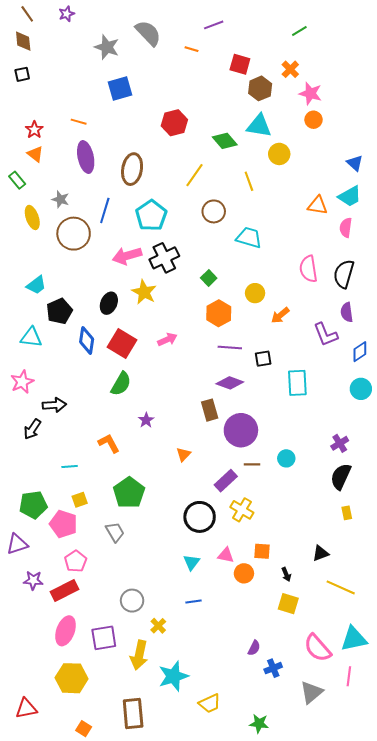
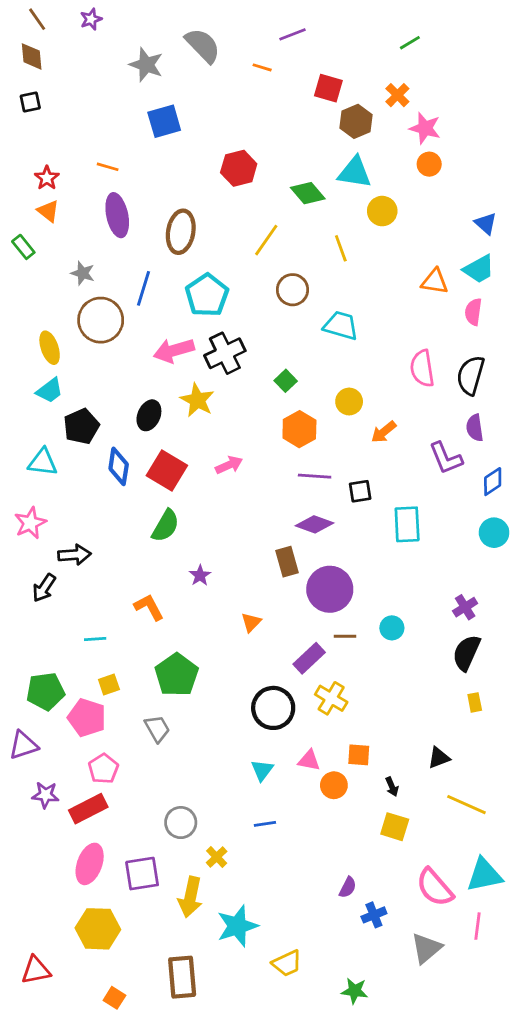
yellow ellipse: (32, 217) -> (50, 348), moved

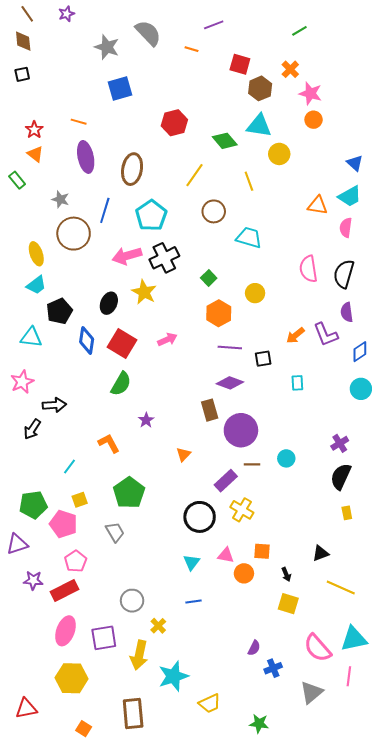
orange arrow: (384, 432) -> (295, 335), moved
cyan rectangle: (407, 524) -> (297, 383), size x0.6
cyan line: (95, 639) -> (70, 467), turned -49

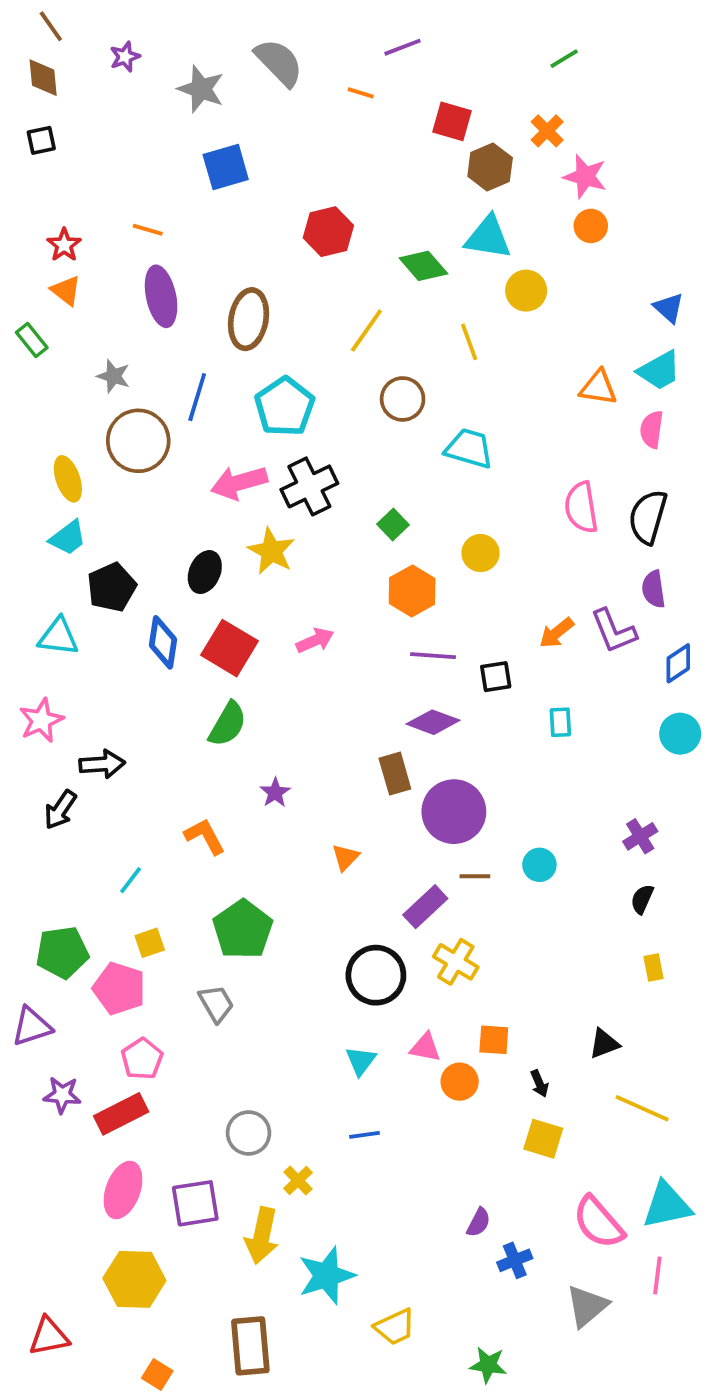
purple star: (67, 14) -> (125, 57), moved
black semicircle: (341, 477) -> (642, 899), size x0.6

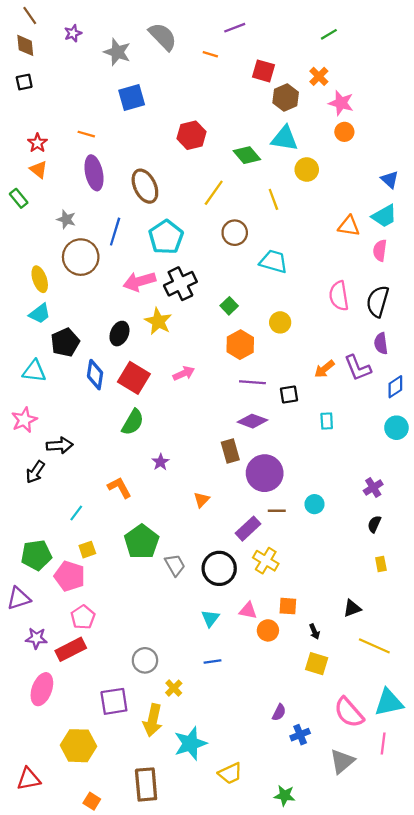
brown ellipse: (249, 319) -> (145, 186), turned -36
gray trapezoid: (216, 1004) -> (175, 565), moved
pink ellipse: (123, 1190) -> (42, 689), moved

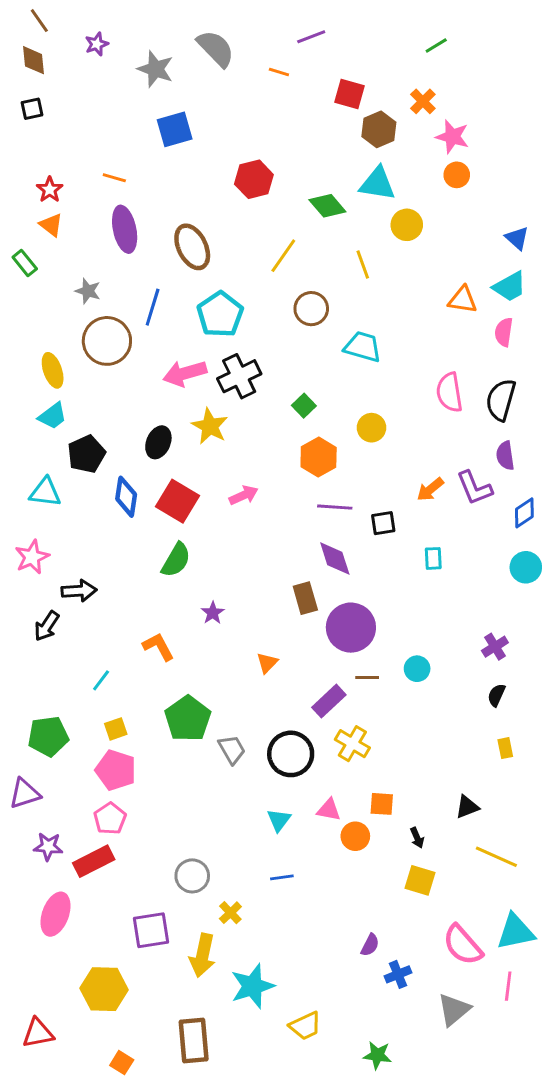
purple diamond: (252, 421) -> (335, 558), turned 52
pink pentagon: (70, 576) -> (116, 770), moved

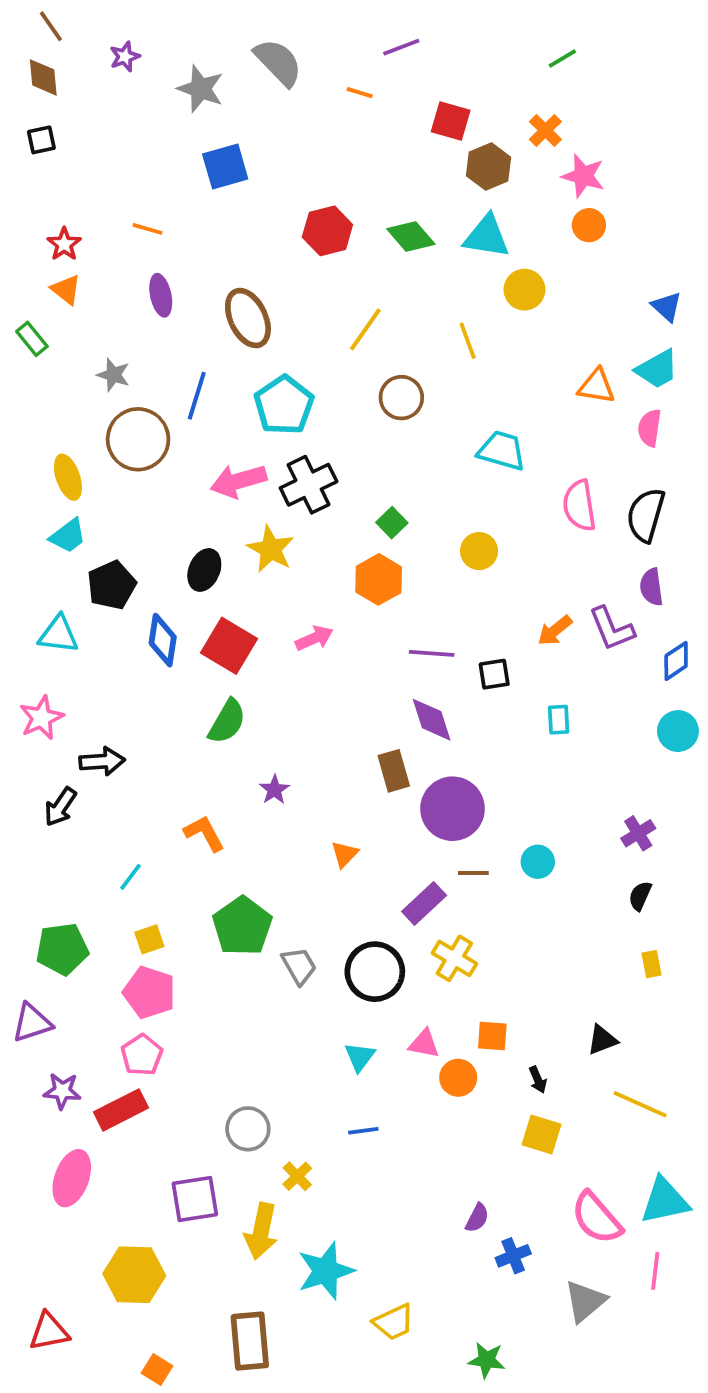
green diamond: (327, 206) -> (411, 237), moved
purple ellipse: (125, 229) -> (161, 295), size x0.7
cyan trapezoid: (363, 347) -> (502, 451), moved
orange hexagon: (319, 457) -> (379, 579), moved

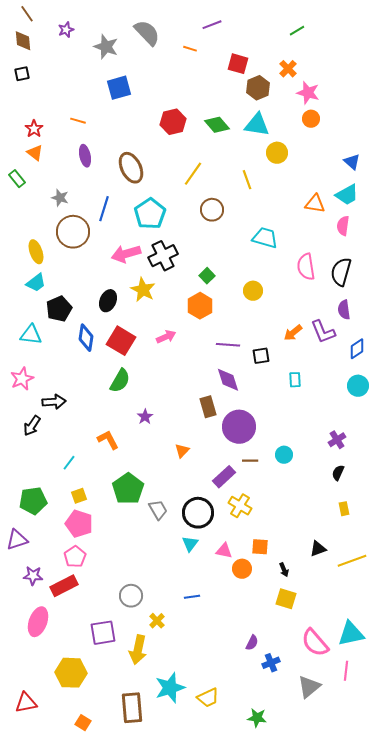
cyan triangle: (360, 1057) -> (190, 544), moved
yellow line: (640, 1104) -> (352, 561), moved, turned -44
cyan star: (326, 1271) -> (170, 688), moved

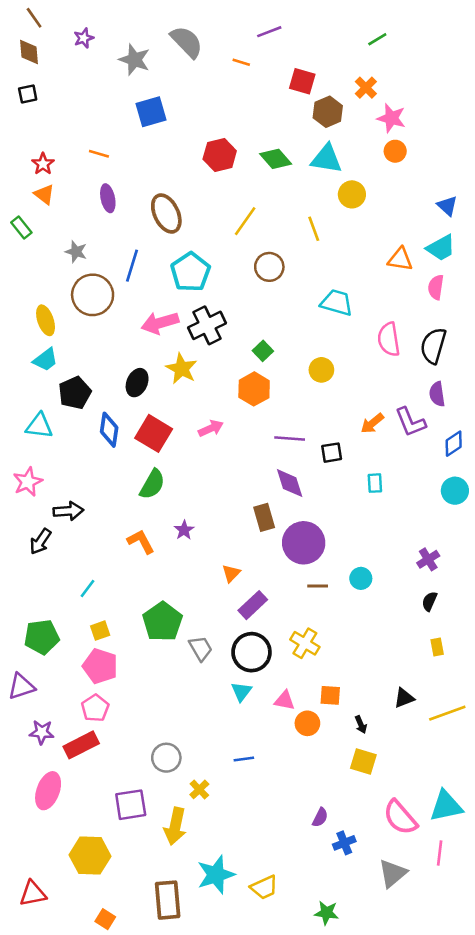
orange L-shape: (108, 440) -> (141, 542), moved
purple rectangle: (224, 477) -> (253, 605), moved

